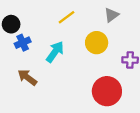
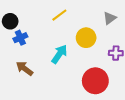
gray triangle: (112, 15) -> (110, 18), moved
cyan arrow: (55, 52) -> (59, 54), moved

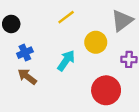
gray triangle: (110, 18) -> (122, 21), size x1.5
blue cross: (20, 38) -> (25, 53), moved

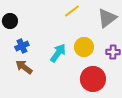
yellow line: (66, 17) -> (72, 11), moved
yellow circle: (96, 42) -> (84, 47), moved

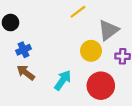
gray triangle: (107, 18) -> (108, 30), moved
cyan arrow: (58, 53) -> (63, 80), moved

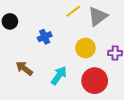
gray triangle: (108, 30) -> (98, 16), moved
blue cross: (24, 50) -> (45, 37), moved

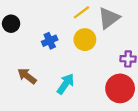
yellow circle: (85, 48) -> (85, 40), moved
red circle: (95, 81) -> (120, 88), moved

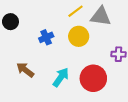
gray triangle: (109, 18) -> (101, 16), turned 45
red circle: (120, 88) -> (93, 78), moved

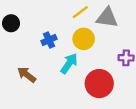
cyan arrow: (61, 77) -> (69, 63), moved

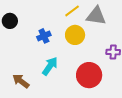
cyan arrow: (69, 63) -> (50, 66), moved
brown arrow: (27, 75) -> (21, 81), moved

